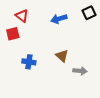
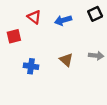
red triangle: (22, 16) -> (34, 17), moved
gray arrow: (80, 71) -> (96, 56), moved

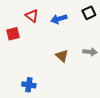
blue cross: (31, 66) -> (29, 85), moved

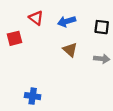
black square: (89, 13) -> (102, 27), moved, turned 32
brown triangle: (62, 56) -> (70, 50), moved

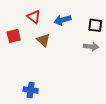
brown triangle: (70, 50) -> (43, 40), moved
gray arrow: (102, 59) -> (91, 47), moved

